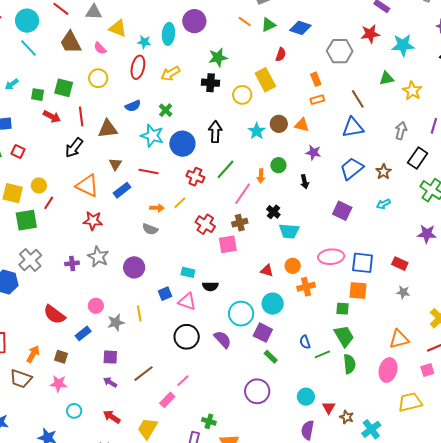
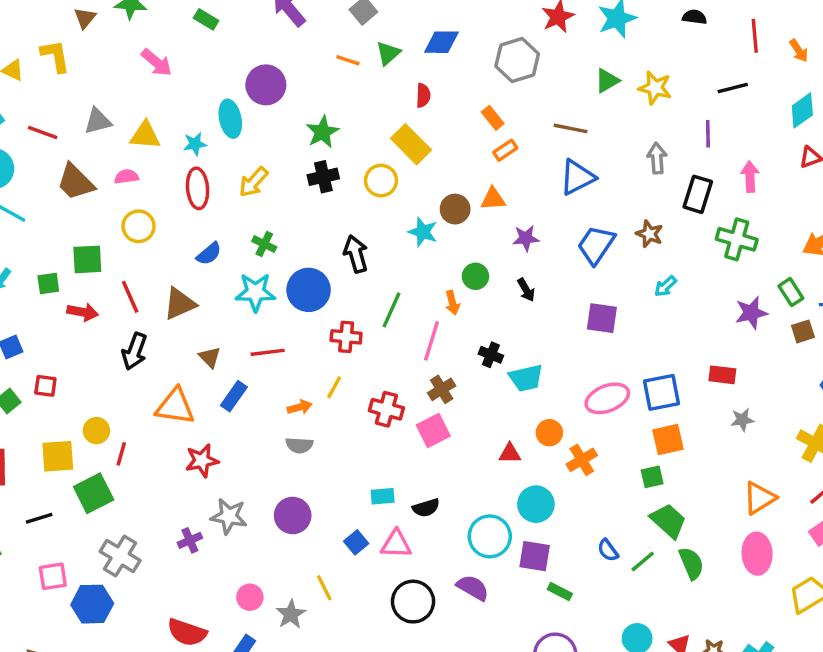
pink semicircle: (100, 48) -> (126, 177), turned 144
brown line: (358, 99) -> (571, 128), turned -30

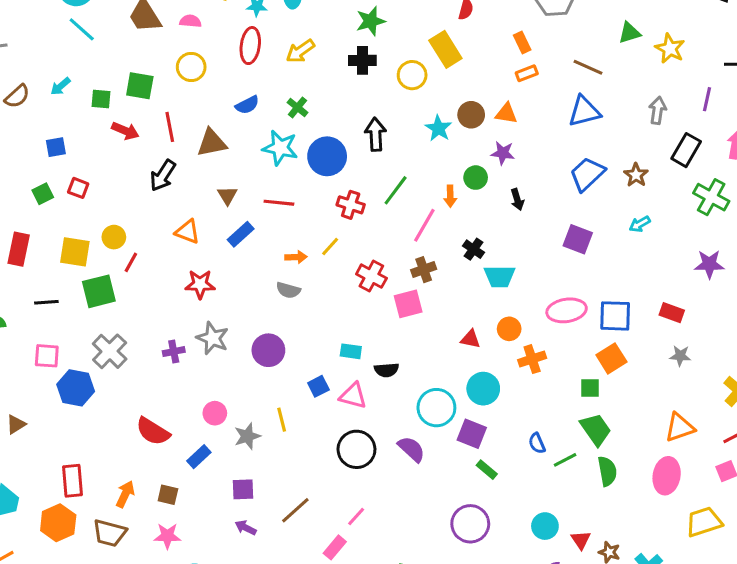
purple star: (526, 238) -> (503, 153), moved
orange triangle: (175, 406) -> (187, 232), size x0.7
orange square: (668, 440) -> (611, 358), turned -32

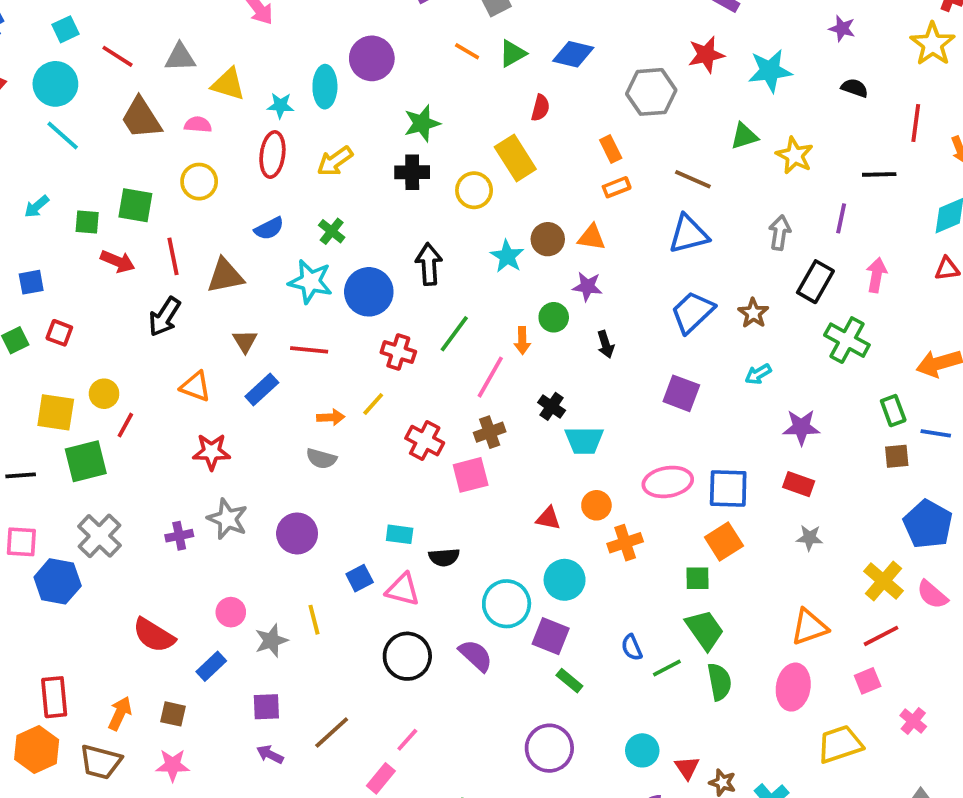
purple star: (709, 264) -> (801, 427), moved

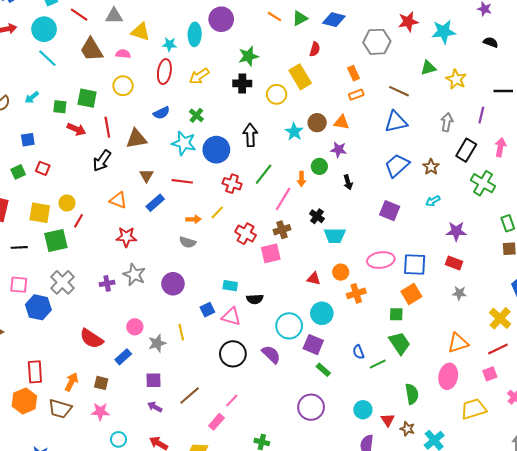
green semicircle: (719, 682) -> (412, 394), moved

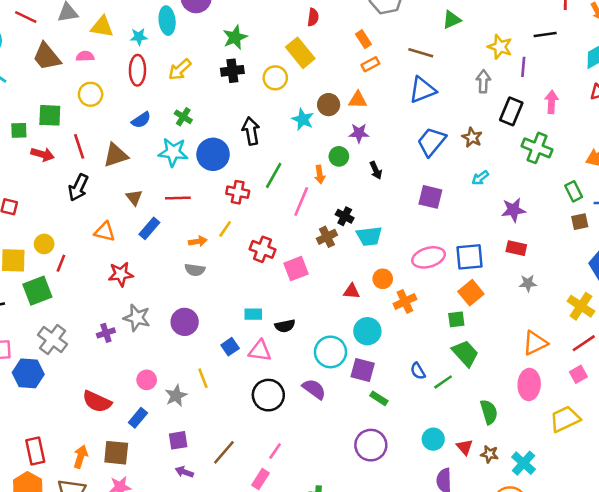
yellow star: (456, 79) -> (500, 47), moved
brown cross: (282, 230) -> (327, 237), moved
brown square: (101, 383) -> (116, 453), size x1.5

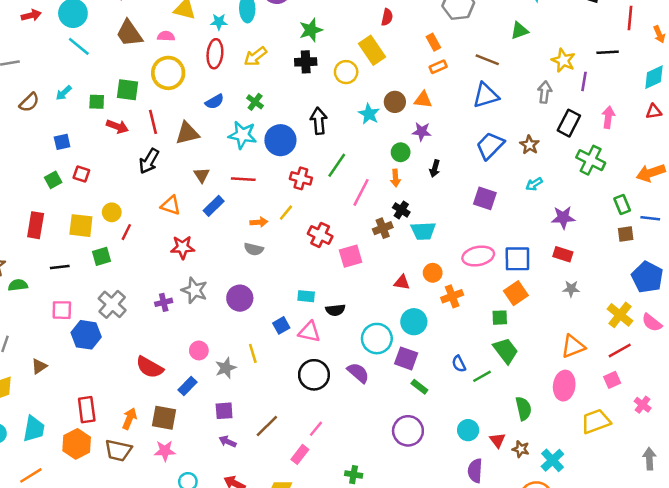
yellow circle: (91, 94) -> (168, 73), size x1.4
black arrow: (376, 170) -> (435, 169), turned 35
orange arrow: (320, 174) -> (395, 178), moved
green square: (37, 291) -> (102, 256), size x0.7

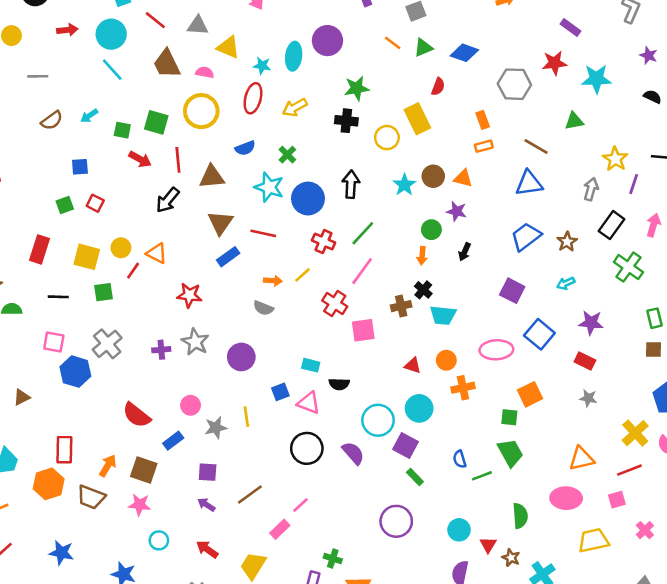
brown triangle: (202, 175) -> (220, 223), size x1.5
pink line: (361, 192) -> (362, 271), moved
orange triangle: (171, 205) -> (157, 253), moved
blue square: (517, 259) -> (539, 334), moved, turned 32
pink ellipse: (564, 386) -> (566, 498), turned 76

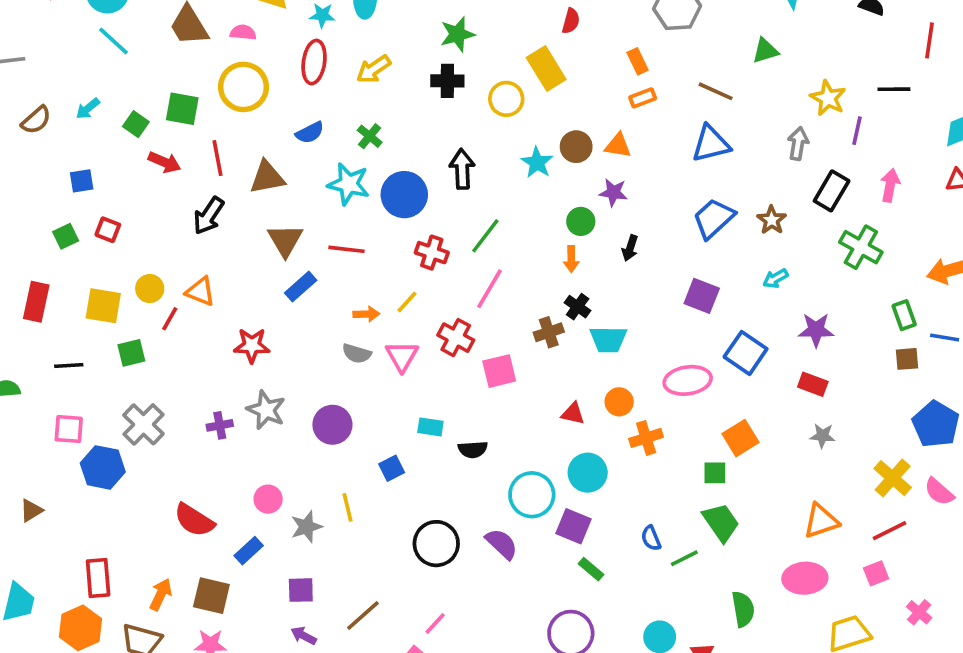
green square: (122, 130) -> (136, 124), turned 30
pink triangle: (309, 403) -> (402, 356), moved, turned 45

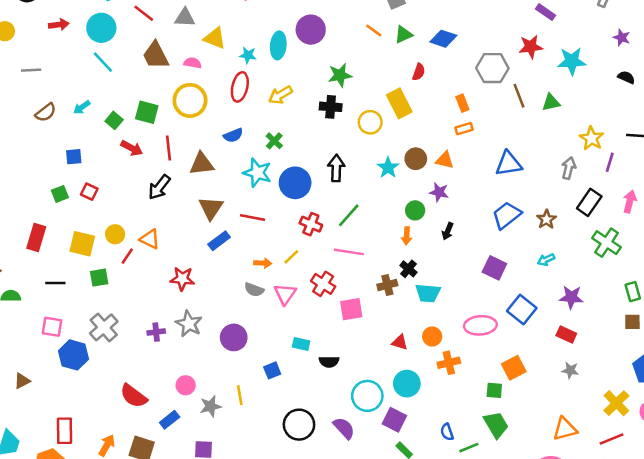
brown line: (716, 91) -> (519, 96), moved, turned 40
pink line: (490, 289) -> (349, 252), turned 64

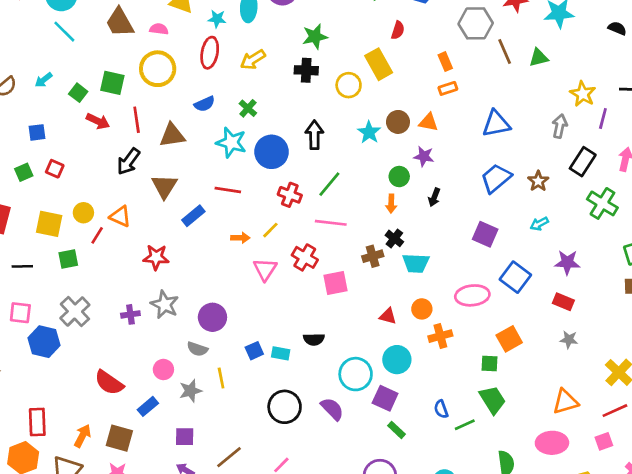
brown triangle: (211, 208) -> (164, 186), moved
gray semicircle: (254, 290) -> (197, 349), moved
cyan rectangle: (301, 344) -> (281, 353), moved

